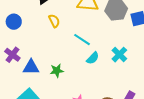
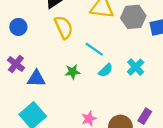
yellow semicircle: (54, 21) -> (64, 27), size x1.5
green star: (57, 71) -> (73, 72), moved

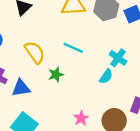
yellow semicircle: (64, 27) -> (35, 52), moved
cyan semicircle: (106, 70) -> (106, 76), moved

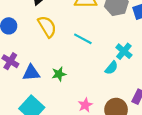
yellow semicircle: (35, 52) -> (47, 27), moved
green star: (56, 75) -> (59, 74), moved

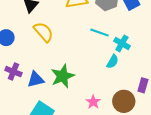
cyan line: (83, 39) -> (99, 33), moved
green star: (59, 74) -> (63, 76), size x1.6

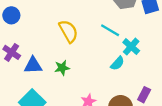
yellow semicircle: (43, 32) -> (68, 31), moved
green star: (63, 76) -> (62, 68), size x0.6

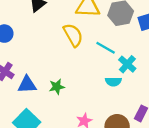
yellow semicircle: (68, 31) -> (73, 35), moved
cyan semicircle: (117, 63) -> (113, 82), turned 48

